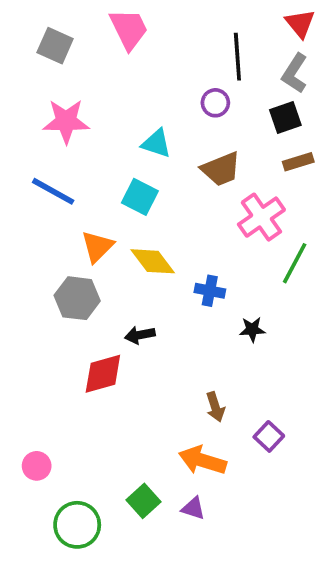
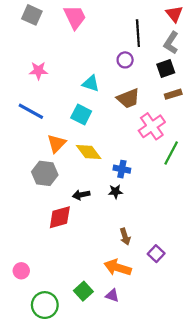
gray square: (55, 46) -> (32, 15), moved
pink star: (66, 121) -> (38, 71), size x0.7
black star: (252, 329) -> (115, 192), moved

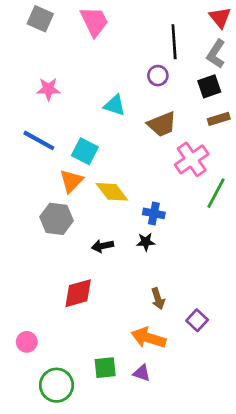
cyan square: (81, 115) -> (85, 151), moved
red diamond: (60, 217) -> (78, 293), moved
green square: (83, 291) -> (105, 368), turned 36

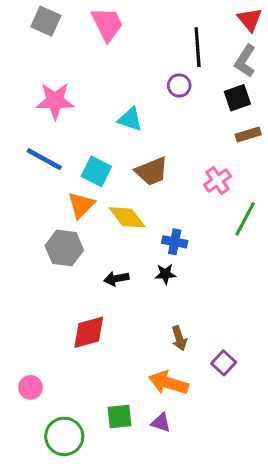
pink star: (48, 89) -> (55, 101), size x1.4
brown trapezoid: (162, 124) -> (152, 171), moved
pink cross: (192, 159) -> (218, 181), size x0.7

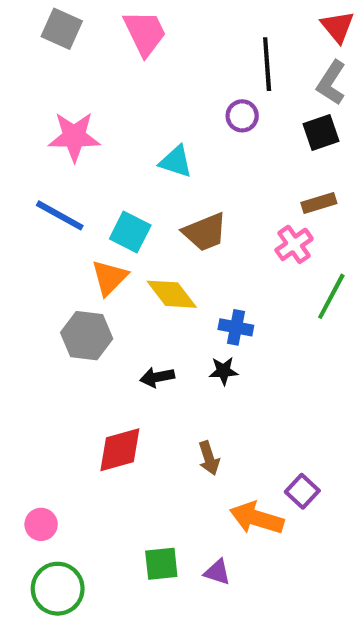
brown rectangle: (248, 135) -> (319, 203), moved
brown arrow: (179, 338) -> (209, 458), moved
orange arrow: (168, 383) -> (257, 518), moved
green circle: (64, 436) -> (58, 589), moved

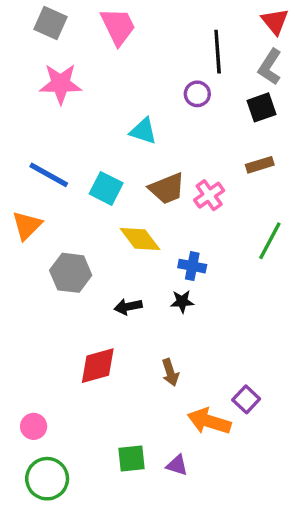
pink star: (74, 137) -> (61, 84), moved
pink cross: (294, 244) -> (209, 195), moved
orange triangle: (109, 278) -> (27, 226), moved

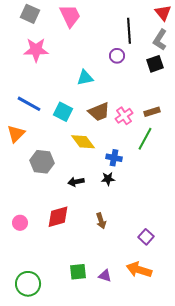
cyan triangle: (143, 131) -> (85, 78), turned -30
brown rectangle: (260, 165) -> (152, 112), moved
green line: (270, 241) -> (145, 139), moved
orange arrow: (209, 421) -> (139, 270), moved
pink circle: (34, 426) -> (20, 223), moved

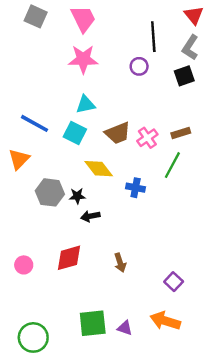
pink star: (36, 50) -> (83, 59), moved
cyan triangle: (85, 78) -> (86, 104), moved
black star: (108, 179) -> (77, 196), moved
green square: (78, 272) -> (93, 323), size x1.4

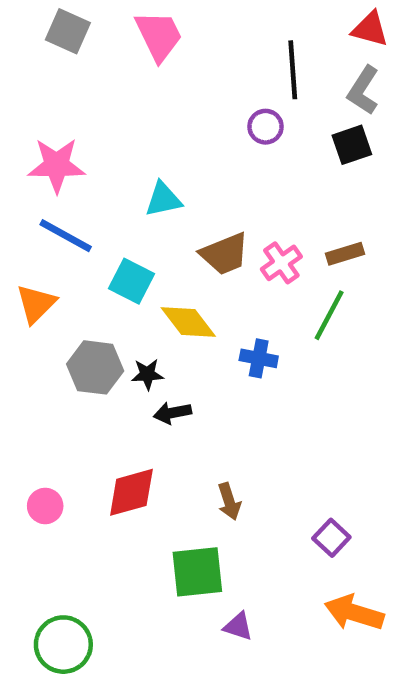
red triangle: (194, 15) -> (370, 29), turned -36
pink star: (83, 59) -> (57, 165), moved
cyan square: (75, 133) -> (131, 281), moved
orange arrow: (165, 321) -> (354, 613), moved
green square: (93, 323) -> (197, 572), moved

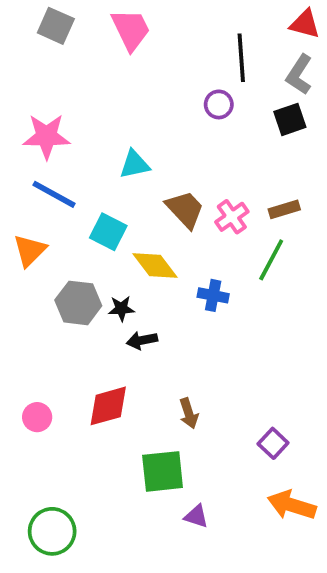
brown trapezoid: (225, 254) -> (185, 209), turned -111

